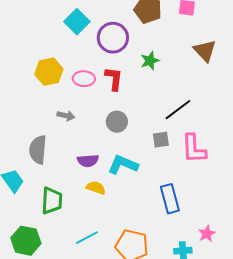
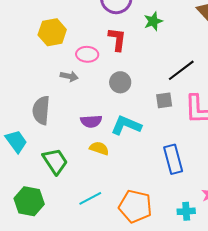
pink ellipse: (84, 79) -> (87, 54), moved
green trapezoid: (52, 201) -> (55, 161), turned -36

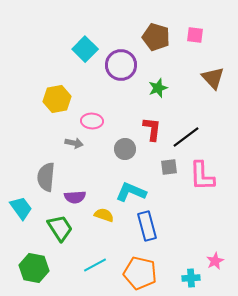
red L-shape: (117, 39) -> (152, 129), moved
purple semicircle: (91, 121) -> (75, 197), moved
blue rectangle: (173, 159) -> (147, 226), moved

